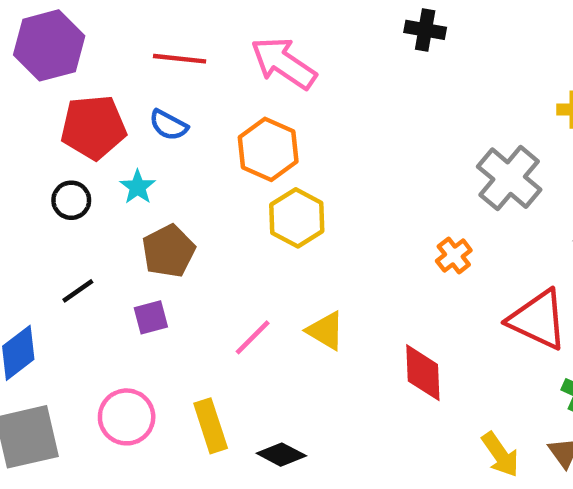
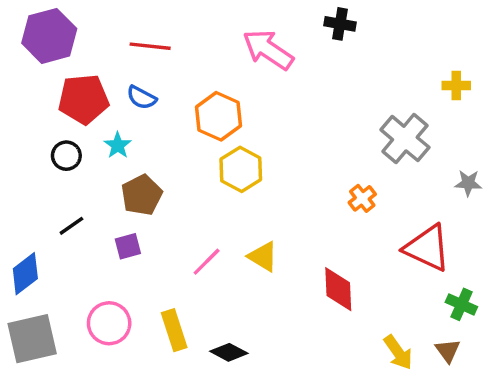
pink arrow: (284, 63) -> (268, 50), moved

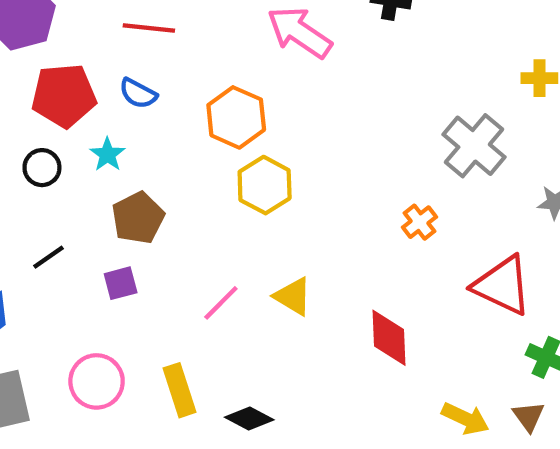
yellow arrow: (398, 352) -> (465, 419), turned -30

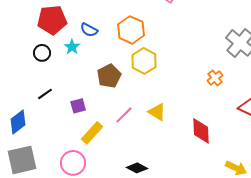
blue semicircle: (138, 93) -> (89, 30), moved
brown pentagon: (138, 218) -> (109, 76), moved
pink circle: (97, 381) -> (73, 163), moved
yellow rectangle: (179, 390) -> (92, 133), moved, turned 60

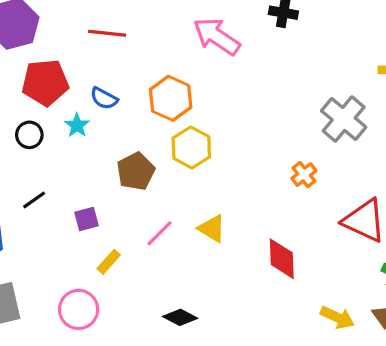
yellow rectangle: (92, 133) -> (109, 262), size x0.7

